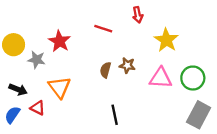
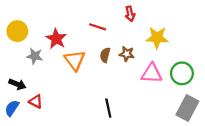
yellow star: (166, 40) -> (157, 38), turned -30
yellow circle: (14, 45) -> (17, 31), moved
brown star: (127, 65) -> (127, 54), moved
brown semicircle: (105, 70) -> (105, 55), moved
orange triangle: (59, 87) -> (75, 60), moved

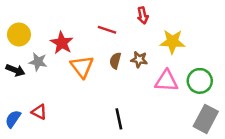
black arrow: (17, 84) -> (15, 70), moved

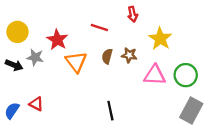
yellow star: (172, 42) -> (160, 39), turned 30

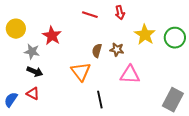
red line: (99, 28) -> (90, 15), moved
orange triangle: (76, 62) -> (81, 72), moved
black arrow: (14, 65) -> (35, 72), moved
pink triangle: (155, 75) -> (130, 75), moved
green circle: (186, 75) -> (175, 38), moved

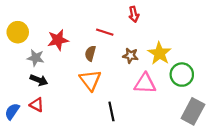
red line: (90, 15) -> (105, 32), moved
yellow star: (145, 35) -> (159, 53), moved
red star: (52, 36) -> (58, 40), turned 30
green circle: (175, 38) -> (182, 75), moved
brown semicircle: (97, 51) -> (90, 53), moved

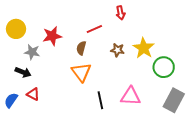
red line: (105, 32) -> (94, 29), turned -42
black arrow: (39, 80) -> (23, 72), moved
pink triangle: (145, 84) -> (131, 96), moved

